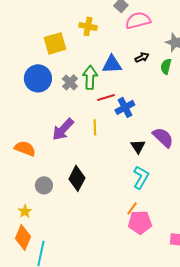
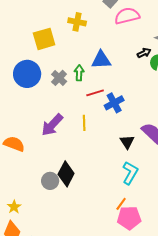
black arrow: (142, 57) -> (144, 53), moved
green arrow: (90, 77) -> (79, 73), size x0.7
gray circle: (44, 185) -> (50, 181), moved

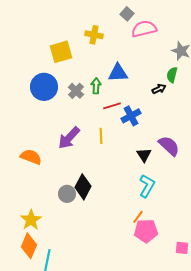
black arrow: (144, 53) -> (159, 89), moved
yellow star: (14, 207) -> (31, 220), size x1.5

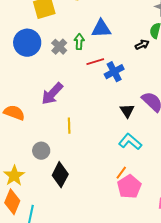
yellow line: (101, 136) -> (69, 126), moved
cyan L-shape: (147, 186) -> (130, 142), turned -80
black diamond: (83, 187) -> (60, 175), moved
gray circle: (67, 194) -> (41, 151), moved
pink pentagon: (146, 231) -> (129, 187), turned -30

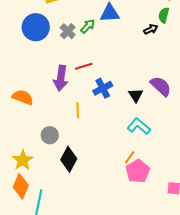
green arrow: (79, 42) -> (88, 26), turned 42
red line: (95, 62) -> (84, 66), moved
blue cross: (114, 72) -> (103, 88), moved
purple arrow: (52, 94) -> (61, 78), turned -35

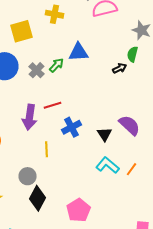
gray circle: (50, 135) -> (28, 176), moved
orange line: (130, 157) -> (132, 169), moved
pink pentagon: (138, 171) -> (78, 210), moved

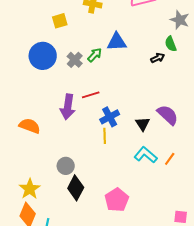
yellow square: (22, 31) -> (60, 21), size x0.7
green semicircle: (132, 54) -> (171, 44), turned -35
yellow line: (46, 149) -> (105, 136), moved

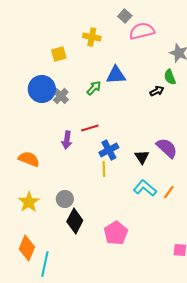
gray cross: (75, 60) -> (61, 96), moved
purple arrow: (68, 107) -> (67, 140), size x0.7
yellow star: (30, 189) -> (29, 202), moved

